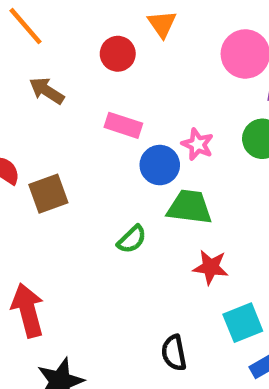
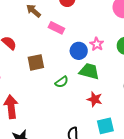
pink rectangle: (123, 125) -> (56, 28), moved
brown square: (48, 194) -> (36, 62), moved

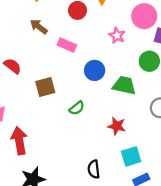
pink star: (97, 44) -> (117, 35), moved
green trapezoid: (89, 71) -> (124, 85), moved

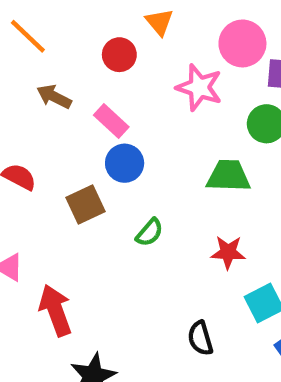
pink star: (117, 35) -> (199, 87), size x1.5
pink rectangle: (67, 45) -> (111, 121), turned 30
blue circle: (95, 70) -> (125, 163), moved

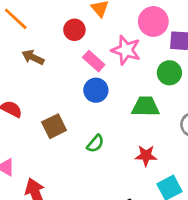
pink rectangle: (111, 121) -> (94, 61), moved
blue circle: (125, 163) -> (96, 90), moved

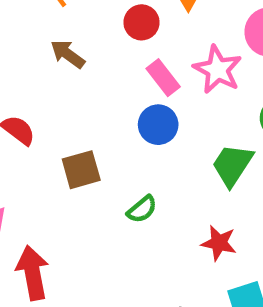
green trapezoid: (146, 107) -> (232, 165), turned -68

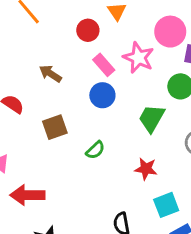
brown arrow: (68, 54) -> (50, 74), moved
red arrow: (33, 273) -> (27, 195), turned -76

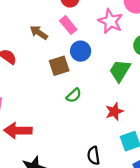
pink rectangle: (104, 65) -> (68, 25), moved
brown square: (55, 127) -> (59, 66), moved
red star: (146, 169) -> (114, 111), turned -30

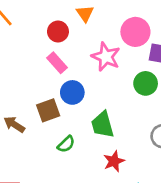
brown arrow: (39, 33) -> (14, 124), moved
green trapezoid: (120, 71) -> (103, 125), moved, turned -45

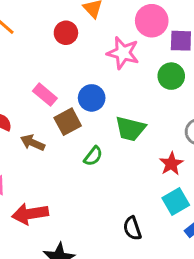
pink rectangle: (57, 63) -> (45, 95), moved
green trapezoid: (103, 125) -> (130, 129), turned -52
red star: (114, 161) -> (171, 164), moved

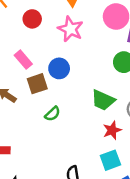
red circle: (66, 33) -> (32, 19), moved
pink star: (123, 53) -> (70, 29), moved
green trapezoid: (130, 129) -> (103, 100), moved

